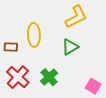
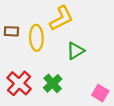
yellow L-shape: (76, 17) -> (61, 18), moved
brown rectangle: (11, 47) -> (11, 31), moved

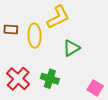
green cross: (53, 83) -> (50, 79), turned -30

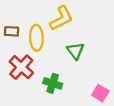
green triangle: (71, 48) -> (75, 51), turned -36
red cross: (18, 79) -> (21, 67), moved

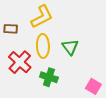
yellow L-shape: (61, 18) -> (42, 17), moved
yellow ellipse: (36, 38) -> (43, 46), moved

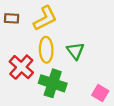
brown rectangle: (11, 29) -> (12, 18), moved
green cross: (49, 77) -> (53, 83), size x1.4

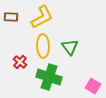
red cross: (21, 67) -> (20, 62), size x0.6

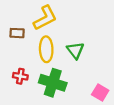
brown rectangle: (11, 17) -> (17, 33), moved
red cross: (20, 62) -> (20, 76), moved, turned -32

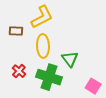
green triangle: (75, 50) -> (70, 59), moved
red cross: (20, 76) -> (19, 71), turned 32

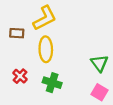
green triangle: (70, 59) -> (99, 63), moved
green cross: (49, 77) -> (52, 83), size x0.7

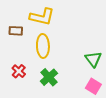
yellow L-shape: (45, 18) -> (42, 17), turned 40
green cross: (52, 83) -> (49, 77), turned 30

